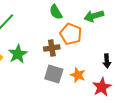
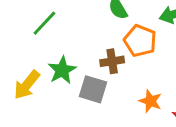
gray square: (54, 74) -> (93, 89), moved

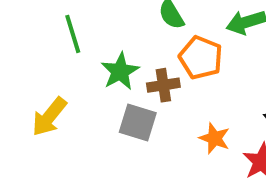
green line: (44, 23) -> (73, 34), turned -60
green star: (62, 70) -> (120, 71), moved

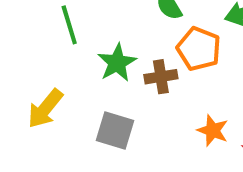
gray square: (138, 123) -> (115, 131), moved

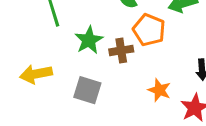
yellow arrow: (45, 109) -> (36, 74), turned 40

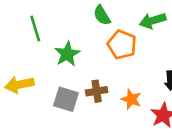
brown cross: (121, 50) -> (97, 91), moved

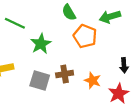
green line: (35, 29) -> (15, 23), turned -48

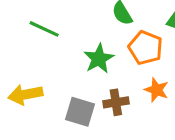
green star: (41, 44) -> (99, 59), moved
orange star: (93, 80) -> (157, 90), moved

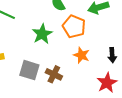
brown cross: (116, 102) -> (54, 74), moved, turned 35

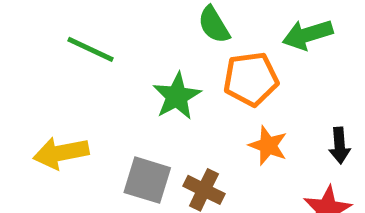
orange pentagon: (74, 27) -> (251, 79), turned -30

